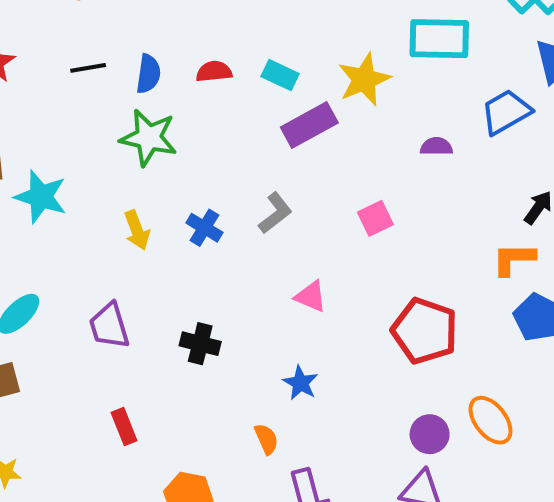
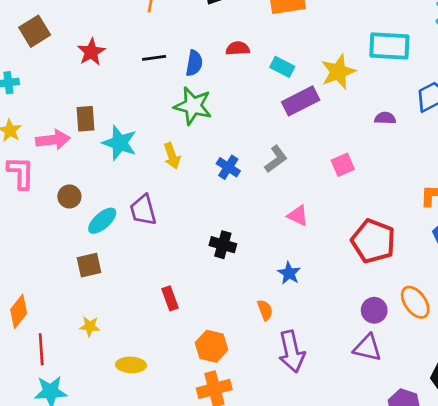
red semicircle: (214, 71) -> (238, 48), moved
yellow arrow: (137, 230) -> (172, 156), moved
purple trapezoid: (109, 326) -> (143, 210), moved

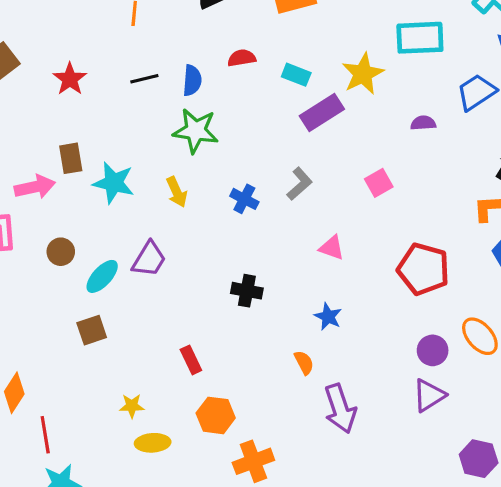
purple trapezoid: (143, 210) -> (149, 259), turned -128
yellow star: (90, 326) -> (132, 406), moved
orange hexagon: (212, 346) -> (216, 415), moved
purple triangle: (367, 348) -> (429, 395), turned -40

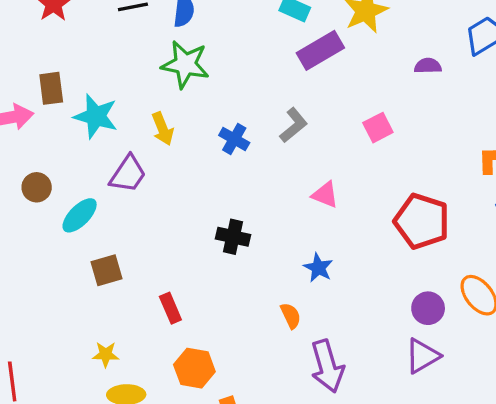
purple trapezoid: (149, 259) -> (128, 174), moved
brown square: (92, 330) -> (106, 270), moved

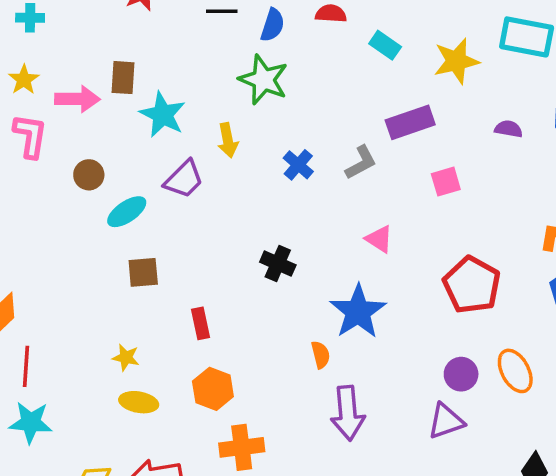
purple rectangle: (320, 50) -> (410, 122), moved
blue star: (318, 268) -> (358, 312), size x1.8

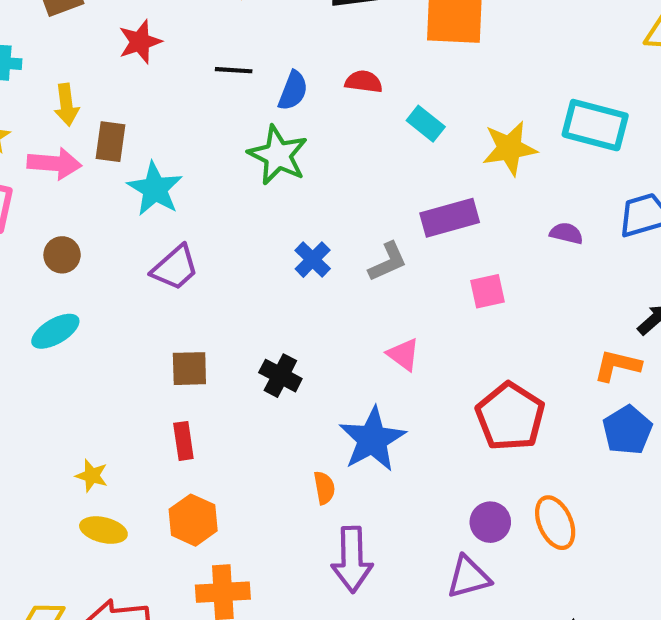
yellow arrow: (228, 140) -> (66, 105), moved
cyan ellipse: (127, 212) -> (55, 331), moved
brown square: (143, 272) -> (189, 369), moved

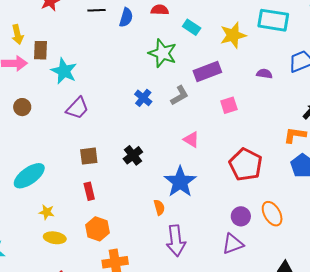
green star: (278, 155) -> (163, 53), moved
cyan ellipse: (55, 331) -> (29, 176), moved, size x1.4
black cross: (280, 376) -> (133, 155), turned 30

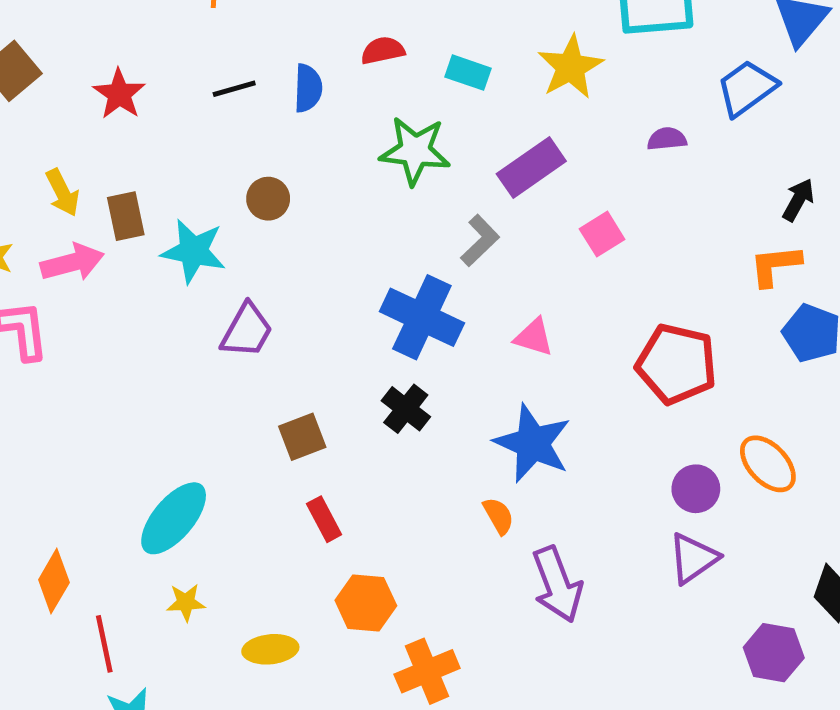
blue cross: (143, 98) -> (422, 317), moved, size x1.8
brown circle: (22, 107) -> (268, 199), moved
yellow star: (47, 212) -> (186, 602), moved

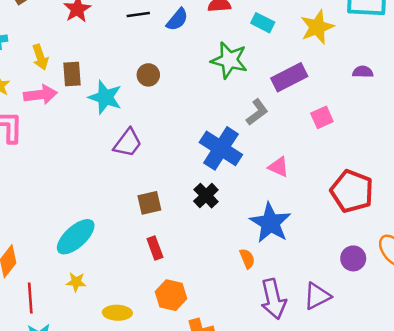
blue semicircle: (308, 88) -> (177, 20), turned 30
purple triangle: (693, 558) -> (317, 296), moved

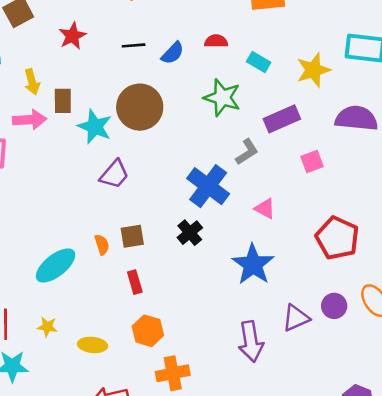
purple semicircle: (363, 72) -> (356, 118), size x2.0
brown circle: (148, 75) -> (140, 107), size x2.0
orange semicircle: (247, 259) -> (102, 245), moved
yellow star: (76, 282) -> (47, 327), moved
purple triangle: (317, 296) -> (296, 318), moved

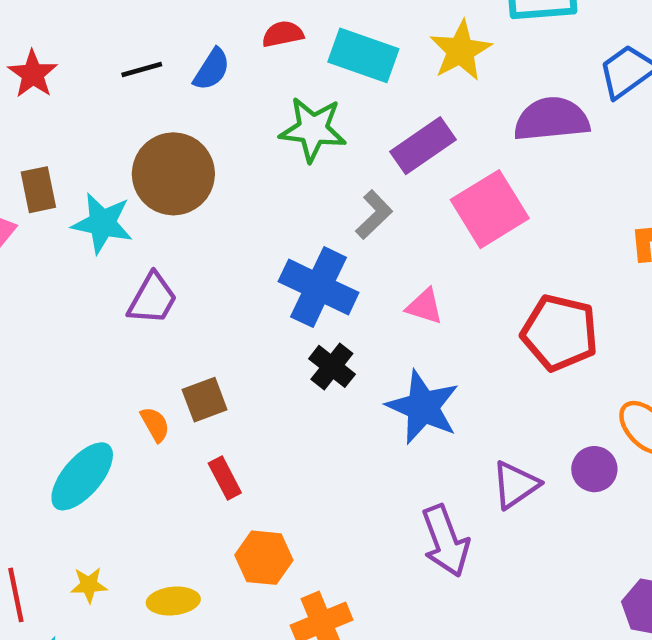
cyan rectangle: (259, 62) -> (363, 55), size x1.6
pink square: (312, 162) -> (490, 209), size x1.8
black cross: (190, 233) -> (332, 366), moved
purple circle: (334, 306) -> (594, 469), moved

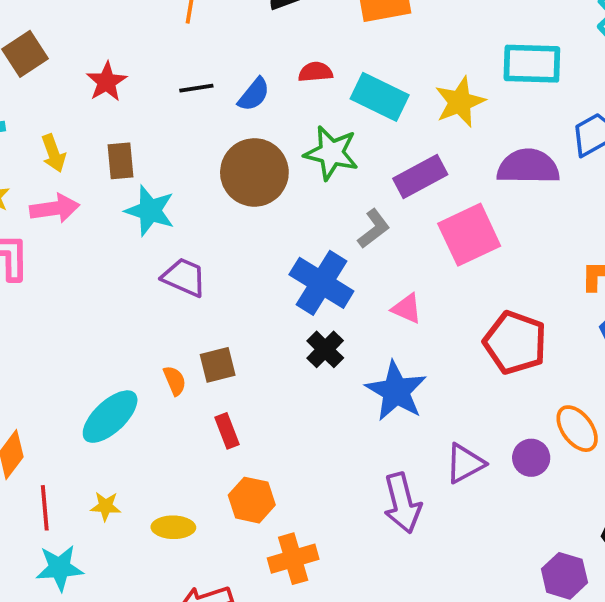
brown circle: (173, 174) -> (254, 172), moved
brown rectangle: (38, 190) -> (121, 161), moved
purple trapezoid: (152, 299) -> (184, 277), turned -102

